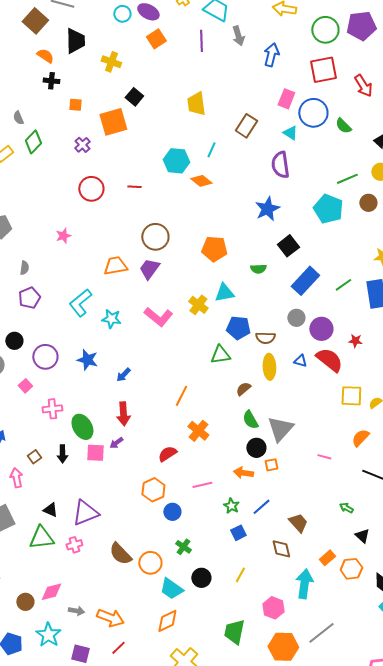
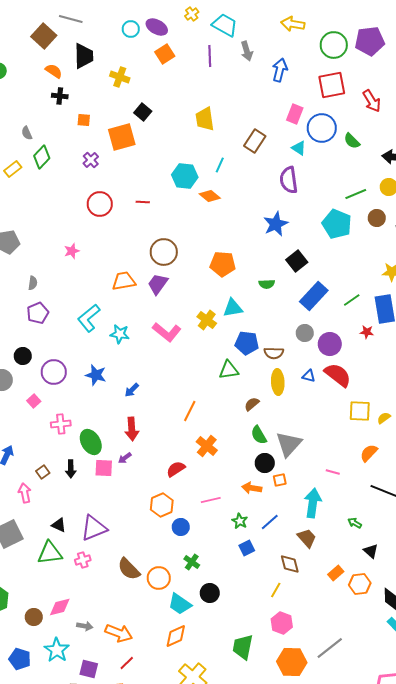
red star: (355, 341) -> (367, 332), moved
yellow line: (240, 575) -> (276, 590), moved
cyan arrow: (304, 584) -> (313, 503), moved

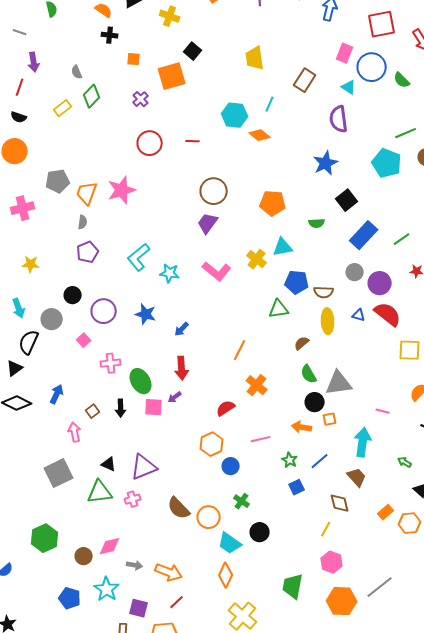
pink star: (72, 251) -> (122, 190), size x1.8
orange trapezoid: (124, 281) -> (87, 193), moved, turned -60
gray triangle: (289, 444) -> (339, 383), turned 40
orange diamond: (176, 636) -> (226, 575), turned -40

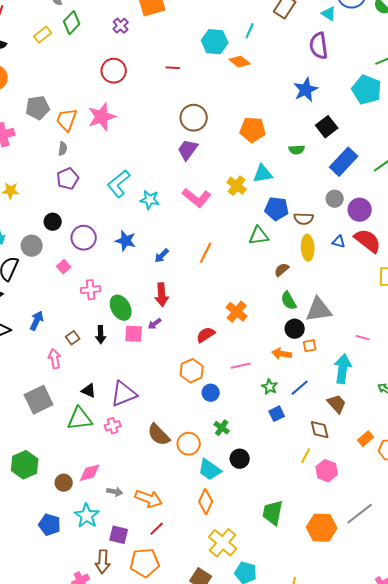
red circle: (150, 143) -> (114, 71), moved
orange line: (240, 350) -> (206, 253), moved
pink hexagon: (332, 562) -> (327, 471), moved

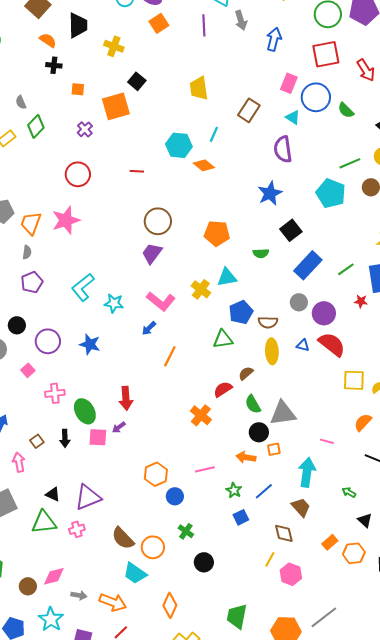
blue pentagon: (277, 209) -> (241, 312), turned -30
blue arrow: (162, 256) -> (149, 328), moved
red semicircle: (206, 335) -> (223, 389), moved
cyan trapezoid: (210, 470) -> (135, 573), moved

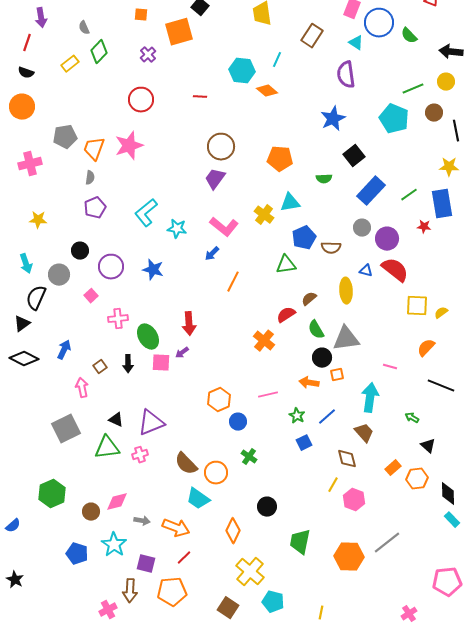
yellow ellipse: (272, 351) -> (346, 291), moved
black circle: (204, 562) -> (267, 507), moved

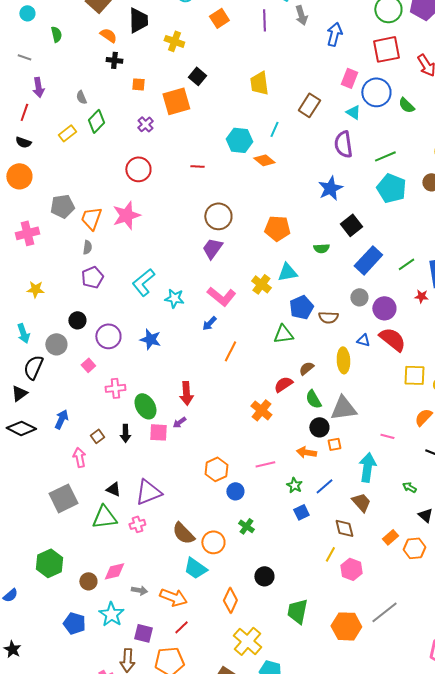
green line: (413, 89) -> (385, 156), moved

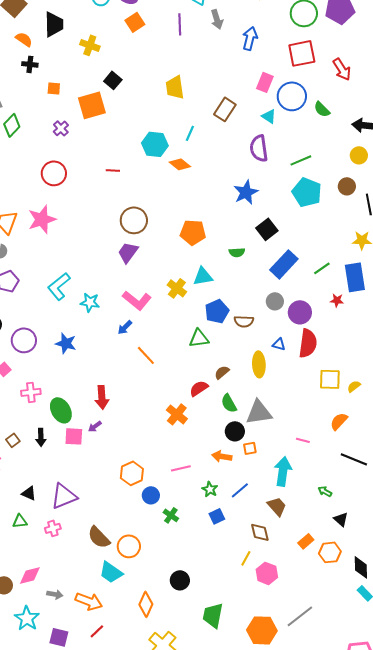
red semicircle: (392, 339) -> (308, 343), turned 60
orange line: (230, 351) -> (146, 355), turned -70
green triangle: (104, 517) -> (20, 521), size x0.6
green cross: (246, 526) -> (171, 515), moved

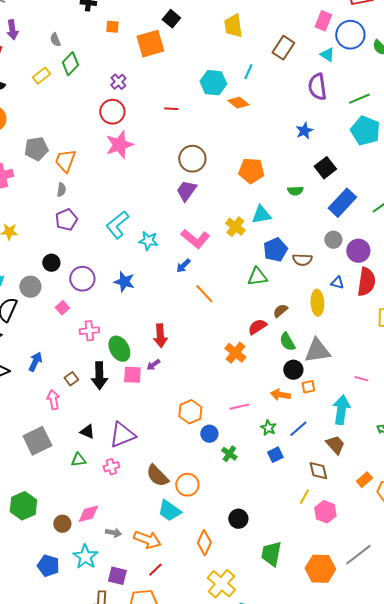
purple cross: (61, 128) -> (118, 82), moved
blue star: (246, 192) -> (304, 131), size x0.7
pink star: (42, 219) -> (119, 145), moved
black arrow: (41, 437) -> (99, 376), size x1.5

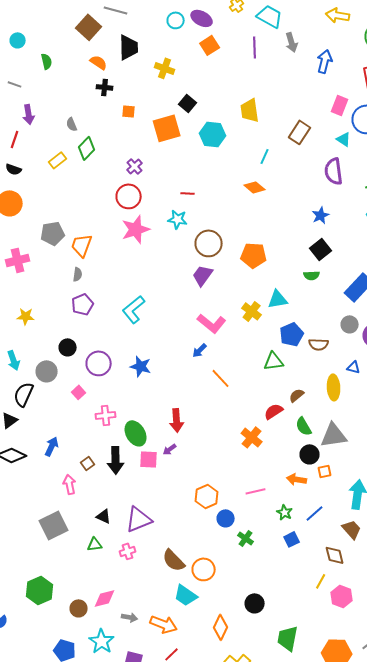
cyan hexagon: (213, 83) -> (213, 134), moved
black square: (325, 168) -> (321, 249), moved
orange pentagon: (251, 171) -> (254, 255), moved
cyan star: (148, 241) -> (178, 219), moved

